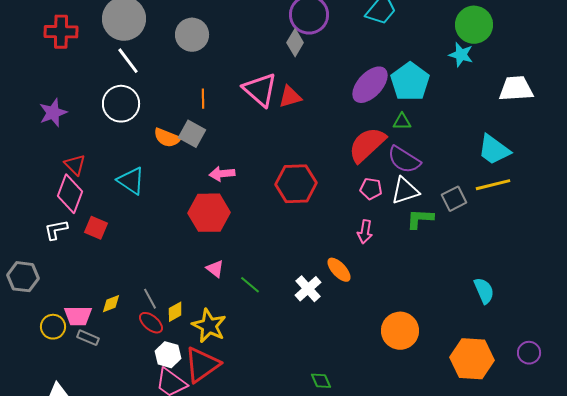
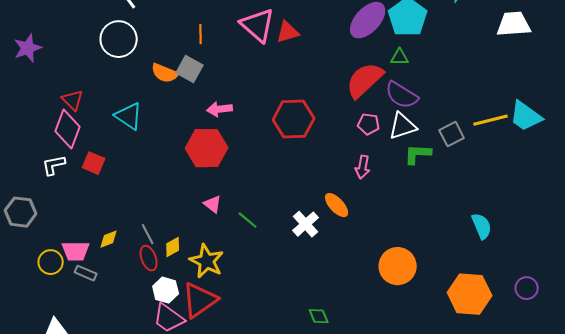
purple star: (53, 113) -> (28, 48), moved
cyan trapezoid: (494, 150) -> (526, 116), moved
red ellipse: (151, 323) -> (149, 258), turned 30

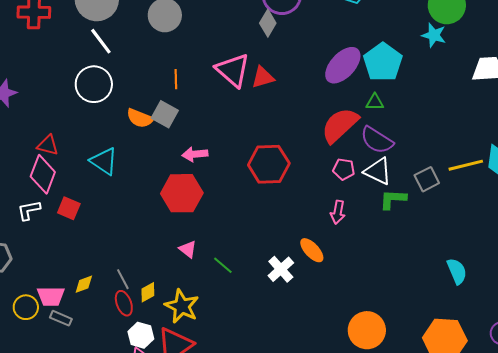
red triangle: (73, 100) -> (48, 145), turned -30
white triangle: (403, 126) -> (378, 171), turned 44
orange circle: (398, 266) -> (367, 330), moved

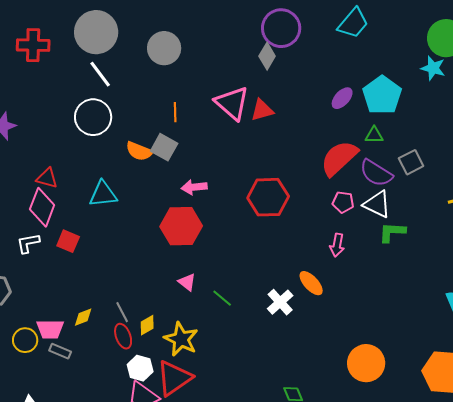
purple ellipse: (343, 65) -> (342, 98), size x0.6
cyan triangle: (104, 161) -> (103, 194), turned -40
gray square: (427, 179) -> (411, 162), moved

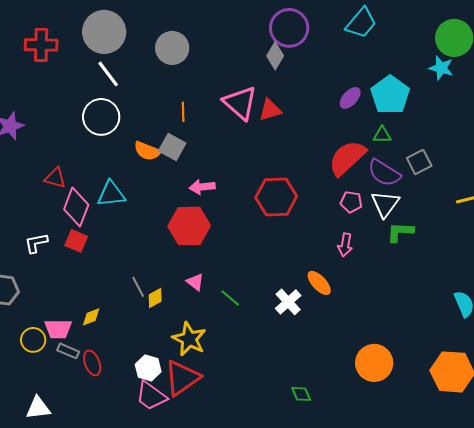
white triangle: (377, 204) -> (385, 204), turned 40
pink diamond: (42, 207) -> (76, 207), moved
gray line: (122, 312) -> (138, 287), moved
yellow diamond: (147, 325) -> (155, 298), moved
red ellipse: (123, 336) -> (92, 363), moved

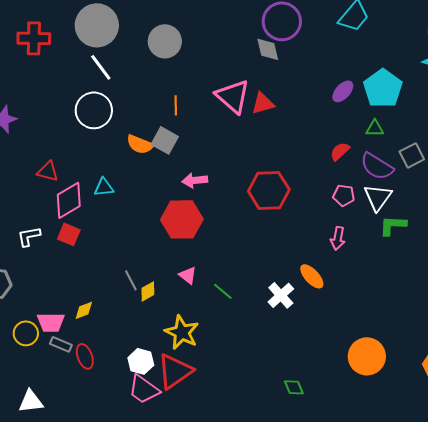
gray diamond: (275, 56) -> (268, 49), turned -44
red semicircle: (347, 158) -> (340, 151), size x0.5
cyan triangle: (111, 194) -> (104, 187), size x0.7
pink diamond: (76, 207) -> (69, 200), turned 39

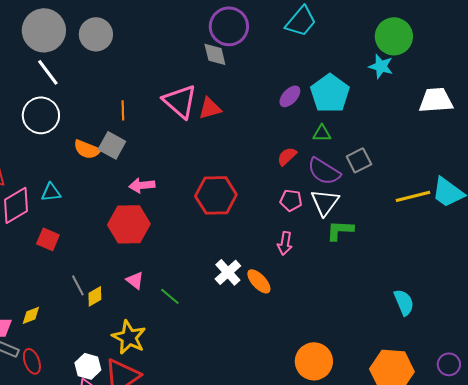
gray circle: (165, 41) -> (96, 34), moved
red square: (69, 234) -> (48, 239), moved
white cross: (281, 295) -> (228, 272), moved

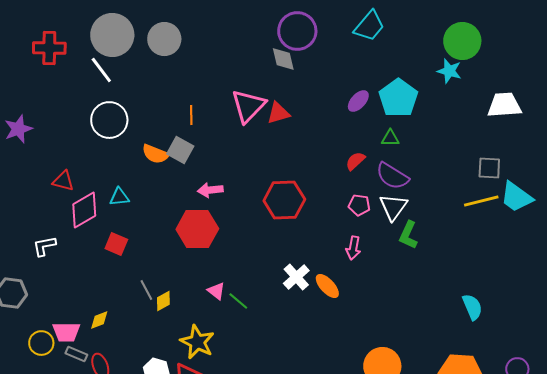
white line: (48, 72) -> (101, 70), moved
pink triangle: (180, 101) -> (248, 106), turned 33
gray square: (359, 160) -> (489, 168), moved, turned 30
green L-shape: (340, 230) -> (408, 235), turned -68
pink triangle: (135, 280) -> (216, 291), moved

